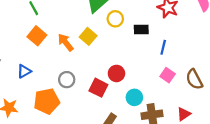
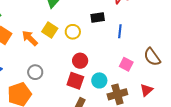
yellow circle: (115, 19) -> (73, 32), moved
pink square: (168, 75) -> (126, 64), moved
red square: (98, 88) -> (75, 81), moved

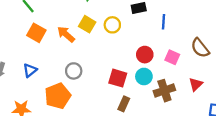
red circle: (80, 61) -> (145, 55), moved

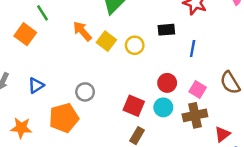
orange square: (36, 33) -> (25, 34), moved
orange arrow: (66, 34) -> (82, 31), moved
red triangle: (196, 84) -> (222, 134), moved
brown cross: (164, 91) -> (195, 115), moved

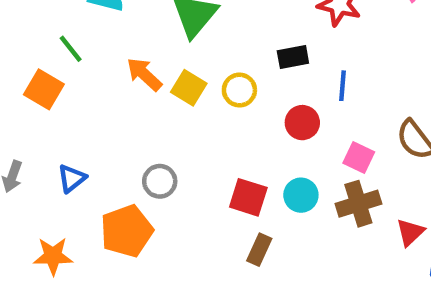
red circle: (167, 83) -> (302, 123), moved

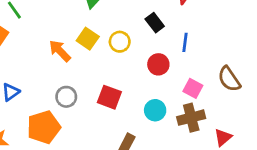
black rectangle: (293, 57) -> (155, 23), turned 60
orange arrow: (144, 74) -> (60, 51), moved
red square: (248, 197) -> (109, 97), moved

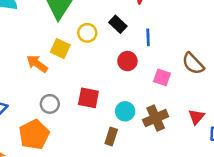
yellow circle: (120, 42) -> (87, 33), moved
cyan circle: (155, 110) -> (125, 111), moved
brown cross: (191, 118) -> (156, 118), moved

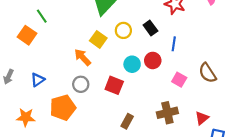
orange arrow: (37, 64) -> (83, 57), moved
cyan circle: (125, 111) -> (132, 64), moved

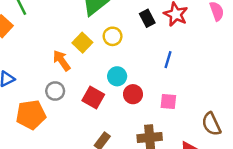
black rectangle: (150, 28) -> (147, 18), moved
red circle: (153, 60) -> (133, 94), moved
brown semicircle: (207, 73) -> (211, 124), moved
pink square: (179, 80) -> (168, 102), turned -32

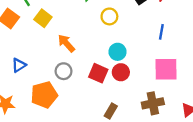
yellow square: (82, 43) -> (43, 18), moved
red circle: (133, 94) -> (121, 72), moved
pink square: (168, 102) -> (166, 69), size x1.6

